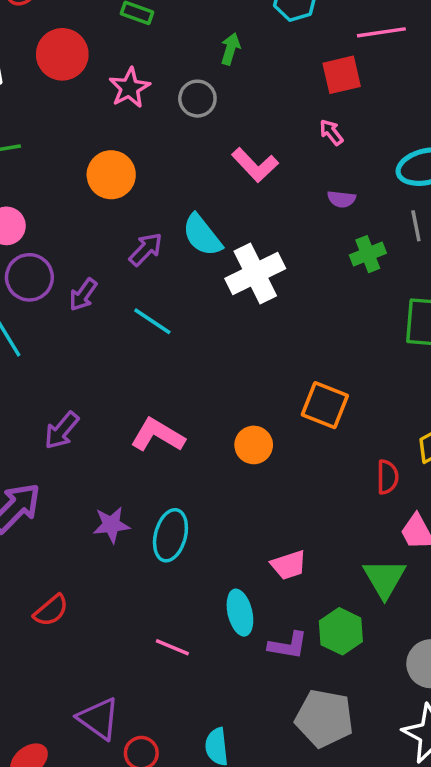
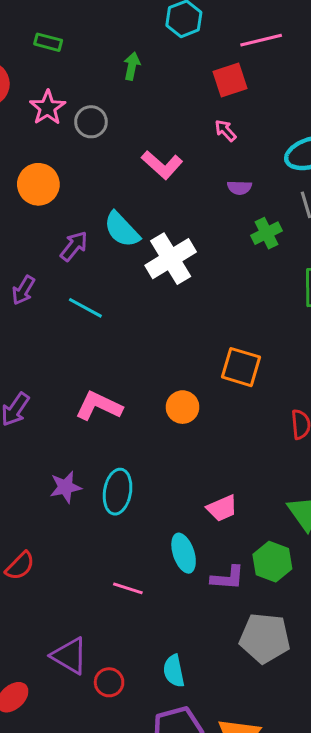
gray circle: (197, 99) -> (91, 122), moved

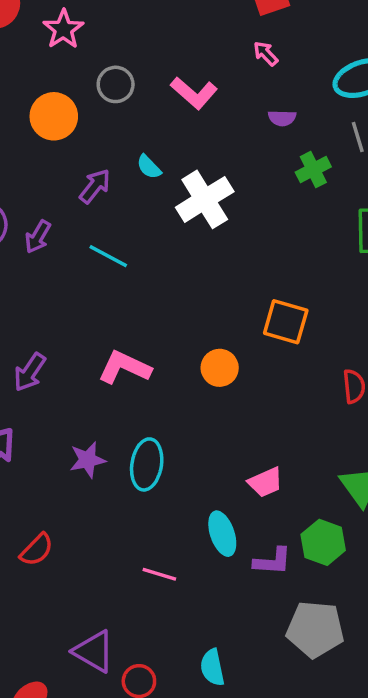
gray circle: (91, 122) -> (116, 84), moved
cyan semicircle: (122, 230) -> (149, 167), size x0.6

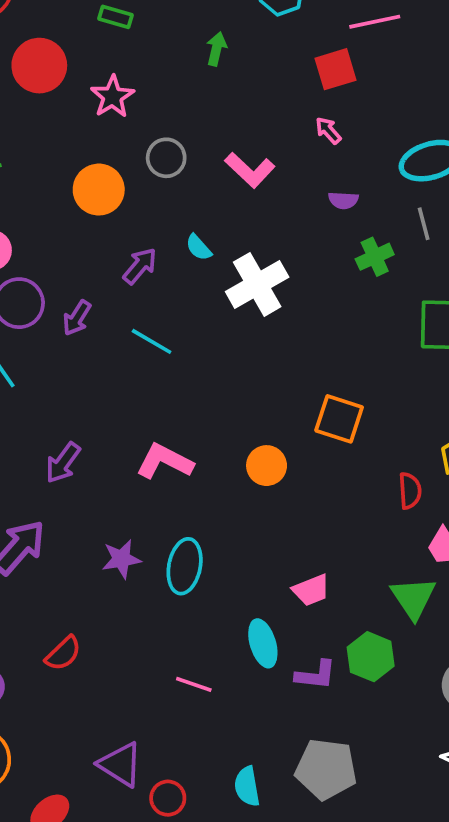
gray pentagon: (315, 629) -> (326, 769), moved

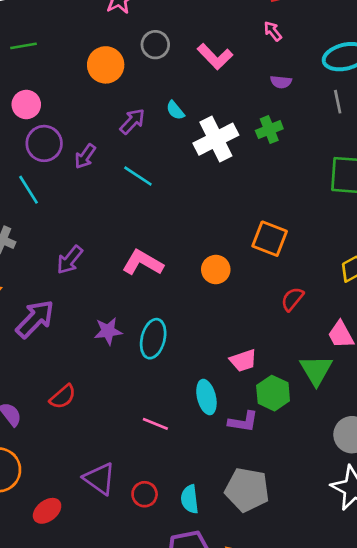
green cross: (375, 257) -> (269, 130), moved
red semicircle: (410, 491) -> (292, 299), moved, turned -140
green hexagon: (371, 657) -> (273, 393), moved
red circle: (168, 798) -> (145, 494), moved

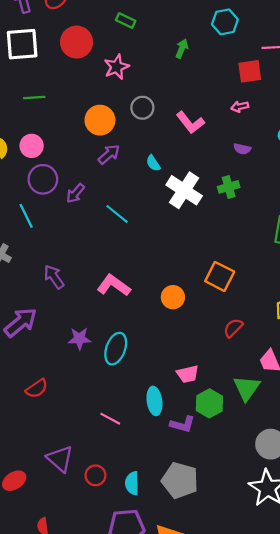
pink arrow: (273, 31) -> (240, 107), turned -70
purple arrow: (132, 121) -> (109, 154), moved
white cross: (216, 139) -> (184, 190), turned -36
purple arrow: (70, 260) -> (54, 277), turned 100

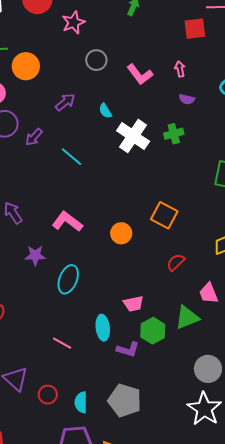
pink arrow: (240, 107) -> (180, 69), moved, turned 91
orange circle: (100, 120) -> (26, 66), moved
purple star: (79, 339) -> (35, 255), moved
green triangle: (247, 388) -> (187, 317), turned 32

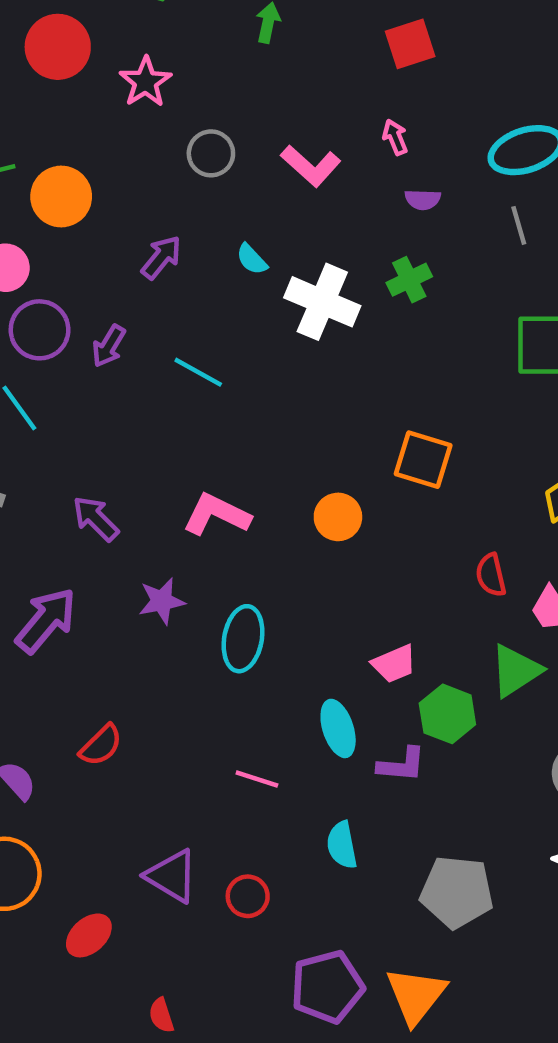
red semicircle: (176, 262) -> (491, 575), moved, turned -48
gray pentagon: (125, 400) -> (457, 892), moved
cyan semicircle: (81, 402) -> (342, 845), moved

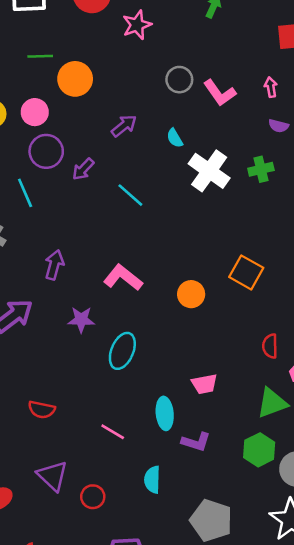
gray circle: (211, 153) -> (179, 80), moved
purple arrow: (96, 519) -> (54, 265), turned 48
green hexagon: (447, 714) -> (259, 450), moved
red semicircle: (101, 745) -> (42, 410), moved, turned 44

